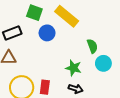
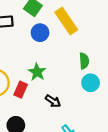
green star: (74, 68) -> (37, 72), moved

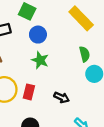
yellow rectangle: (66, 21) -> (81, 18), moved
green star: (37, 72) -> (40, 60), moved

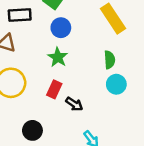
red rectangle: (29, 92) -> (54, 89), moved

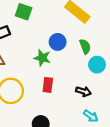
blue circle: (61, 28) -> (58, 42), moved
black arrow: (74, 104) -> (83, 91), moved

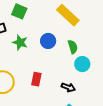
green star: (42, 58) -> (20, 42), moved

